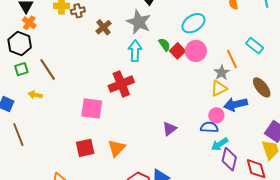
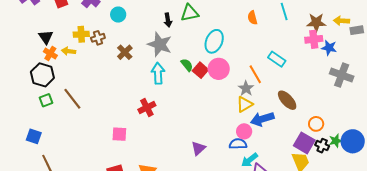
cyan ellipse: (193, 23) -> (214, 41), turned -30
red cross: (121, 84) -> (147, 107), size x0.7
yellow arrow: (35, 95) -> (69, 51), moved
pink square: (92, 108) -> (119, 134), size x0.7

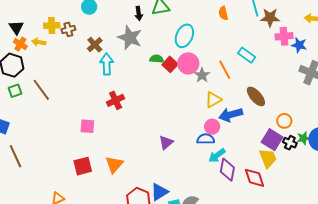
brown star: (316, 22) -> (270, 18), moved
green semicircle: (187, 65) -> (157, 59), turned -48
cyan arrow: (158, 73) -> (107, 64), moved
gray star: (246, 88) -> (202, 75), moved

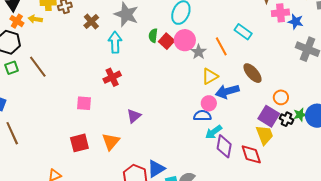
green semicircle: (157, 59) -> (153, 36), turned -88
cyan arrow: (107, 64) -> (115, 42), moved
purple triangle: (166, 142) -> (134, 116), moved

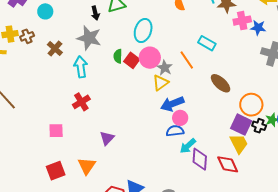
yellow triangle: (210, 76) -> (161, 83), moved
blue arrow: (227, 91) -> (172, 104), moved
orange circle: (281, 97) -> (251, 105), size x1.5

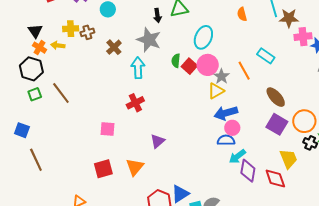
purple square: (241, 125) -> (277, 124), moved

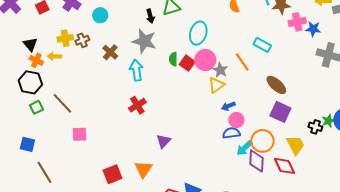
blue arrow: (226, 113) -> (228, 106), size x0.6
orange circle: (304, 121) -> (262, 141), moved
pink square: (107, 129) -> (79, 134), moved

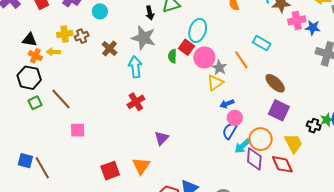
black triangle: (30, 44) -> (30, 40), turned -42
red square: (187, 63) -> (187, 47), moved
blue semicircle: (231, 133) -> (230, 131), turned -54
blue square: (27, 144) -> (25, 161), moved

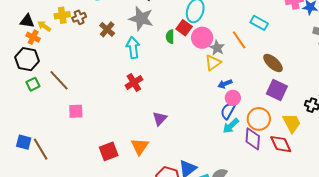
yellow arrow: (53, 52) -> (44, 26), moved, turned 32
cyan arrow: (242, 146) -> (231, 126), moved

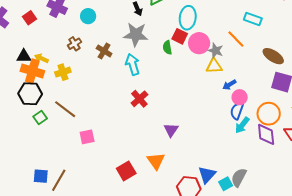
yellow cross: (62, 15) -> (63, 72), moved
orange cross: (33, 37) -> (32, 71), size x1.6
yellow triangle: (213, 63) -> (214, 66), turned 42
brown line: (41, 149) -> (59, 180), turned 70

